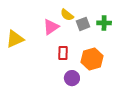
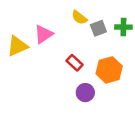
pink triangle: (51, 27) -> (44, 34), moved
red rectangle: (63, 53) -> (75, 63), turned -48

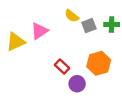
red rectangle: (75, 63) -> (62, 67), moved

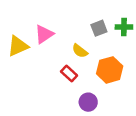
yellow semicircle: (72, 16) -> (80, 51), moved
purple circle: (77, 84) -> (88, 102), moved

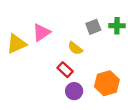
orange hexagon: (110, 70) -> (107, 83), moved
purple circle: (88, 102) -> (74, 91), moved

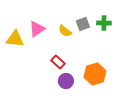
yellow triangle: (17, 44) -> (15, 39), turned 30
yellow semicircle: (75, 48) -> (65, 31), moved

